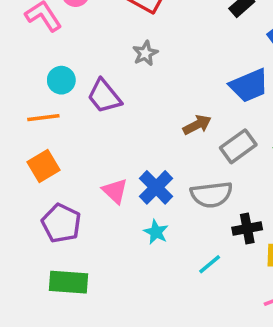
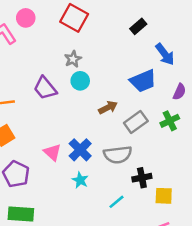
cyan circle: (61, 80) -> (80, 81), moved

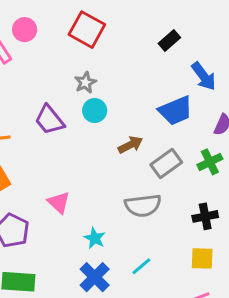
blue cross: (80, 150) -> (95, 277), moved
black cross: (142, 178) -> (205, 216), moved

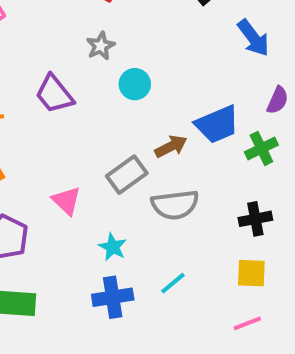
cyan circle: (95, 111) -> (135, 84), moved
blue trapezoid: (176, 111) -> (217, 124), moved
brown arrow: (130, 145) -> (171, 146), moved
gray rectangle: (166, 163) -> (127, 175), moved
blue cross: (95, 277) -> (113, 297), turned 36

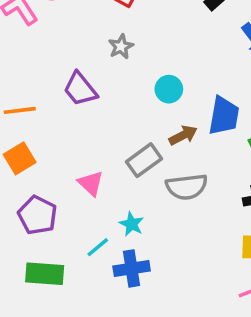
cyan circle: (135, 84) -> (169, 89), moved
blue trapezoid: (217, 124) -> (224, 116), turned -57
cyan line: (173, 283) -> (98, 247), moved

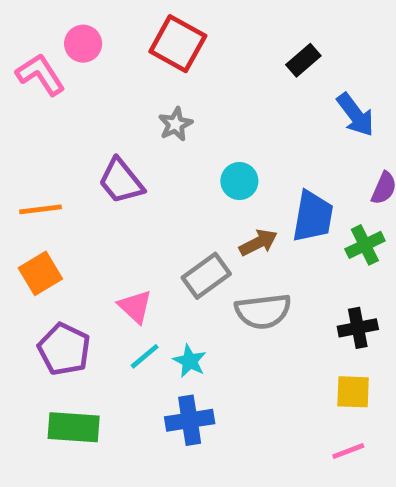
cyan line: (98, 247) -> (145, 356), moved

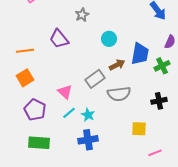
yellow square: (353, 392) -> (139, 129), moved

